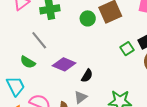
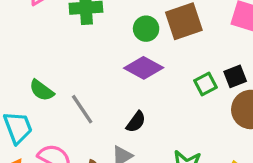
gray line: (39, 40) -> (82, 109), moved
purple diamond: (64, 64) -> (144, 68), moved

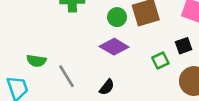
black square: (235, 76) -> (184, 46), moved
green semicircle: (42, 90) -> (36, 61), turned -30

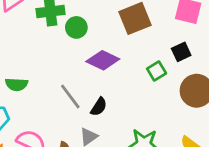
green circle: (117, 17) -> (76, 27), moved
gray line: (66, 76) -> (70, 97), moved

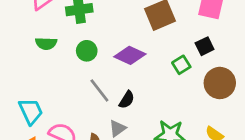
green circle: (76, 27) -> (87, 51), moved
green semicircle: (17, 84) -> (46, 43), moved

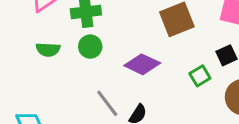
green circle: (87, 51) -> (90, 47), moved

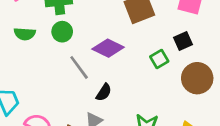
gray line: (107, 103) -> (79, 67), moved

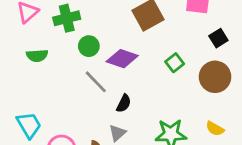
green circle: (62, 32) -> (89, 46), moved
black square: (183, 41) -> (218, 38), moved

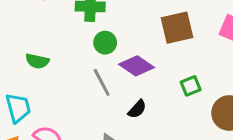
green semicircle: (37, 56) -> (37, 61), moved
black semicircle: (124, 103) -> (137, 109), moved

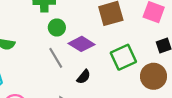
green square: (191, 86) -> (123, 57), size x1.6

